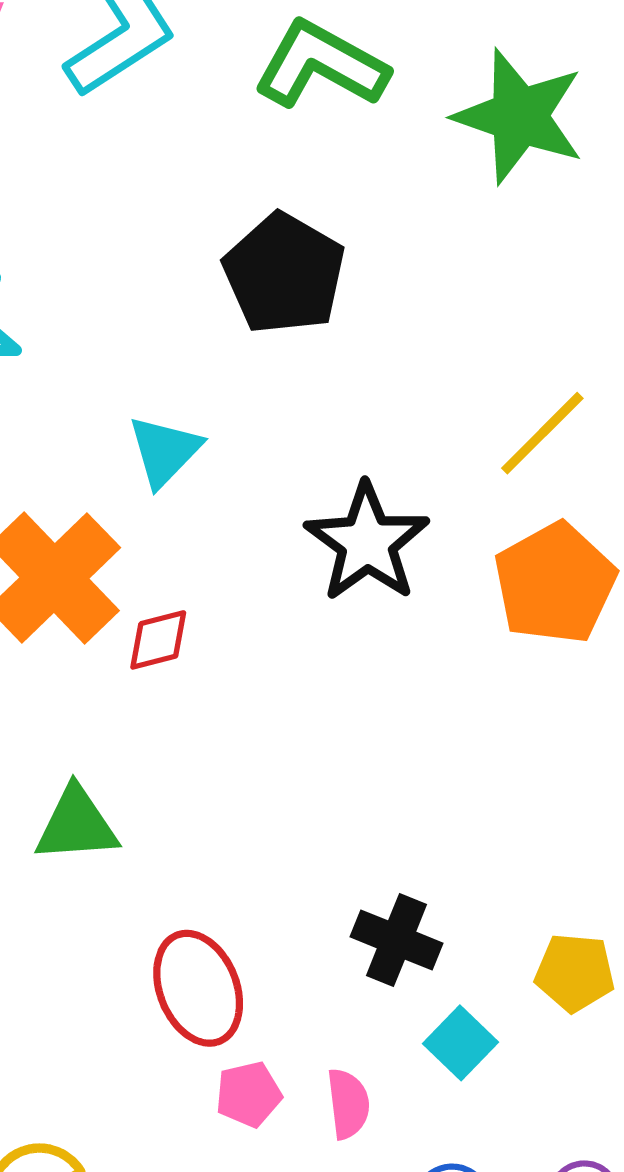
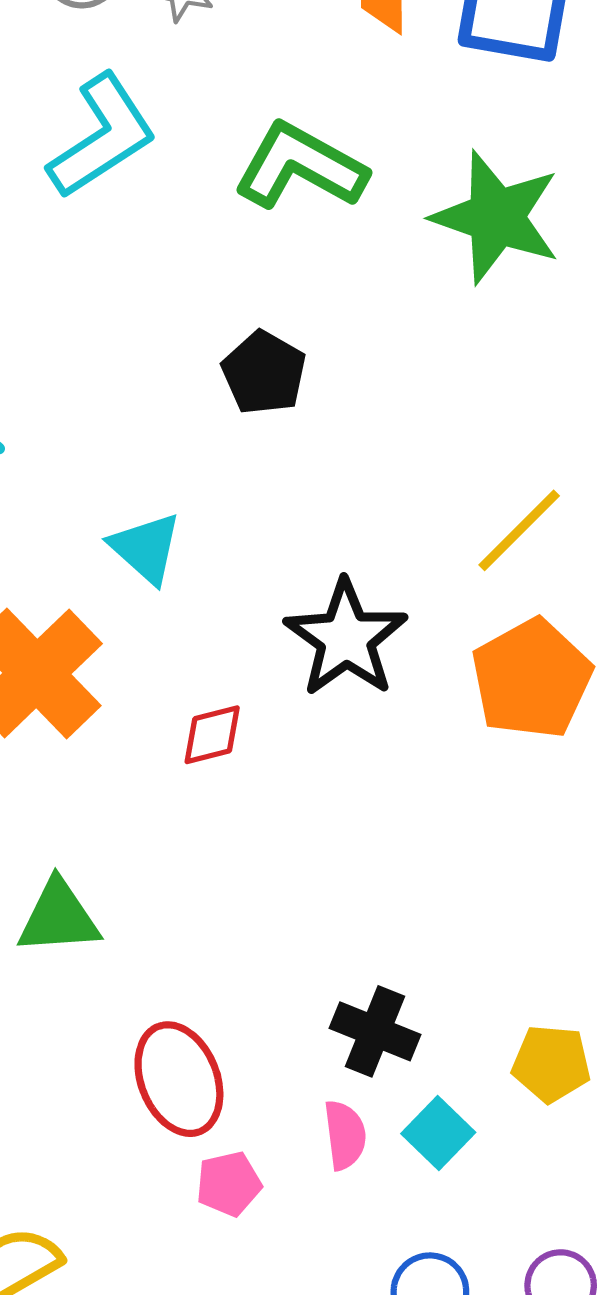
black pentagon: (284, 274) -> (264, 373), size x0.7
cyan triangle: (165, 451) -> (146, 548), turned -32
red diamond: (158, 640) -> (212, 735), moved
pink semicircle: (348, 1104) -> (345, 1135), moved

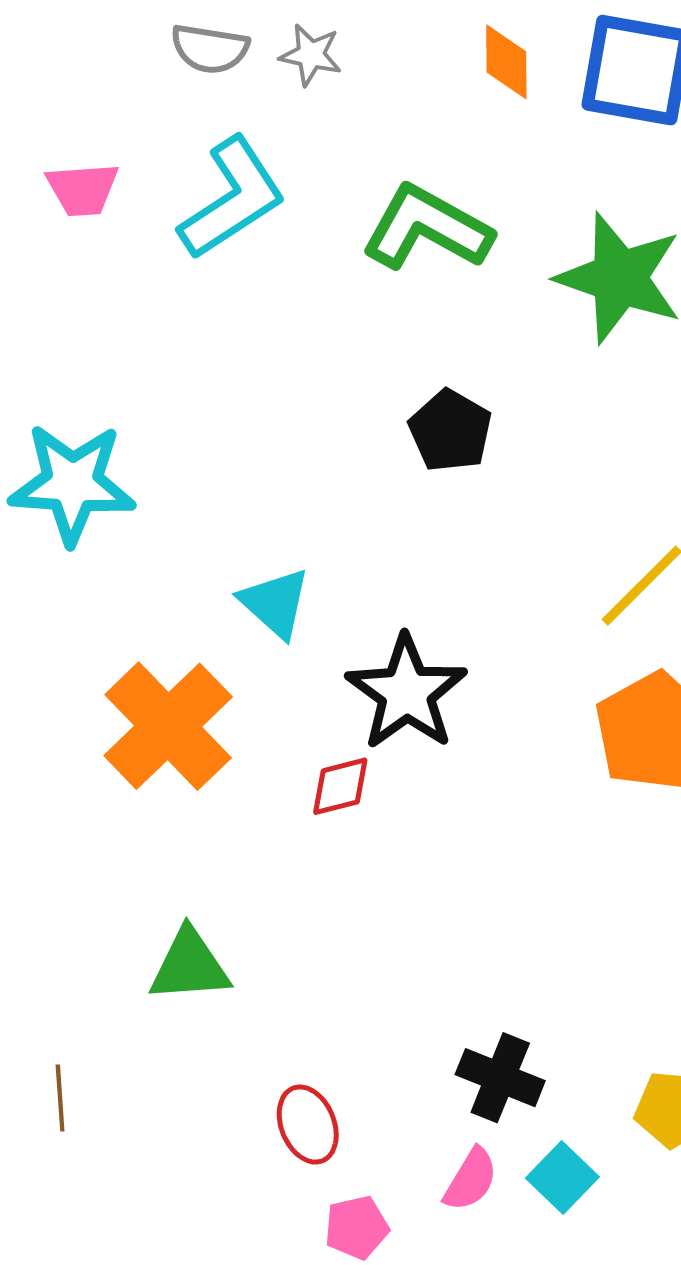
black pentagon: (264, 373) -> (450, 431), moved
black star: (346, 638) -> (406, 693), moved
red ellipse: (179, 1079) -> (308, 1125), size x0.7
pink semicircle: (345, 1135) -> (471, 1180), turned 38

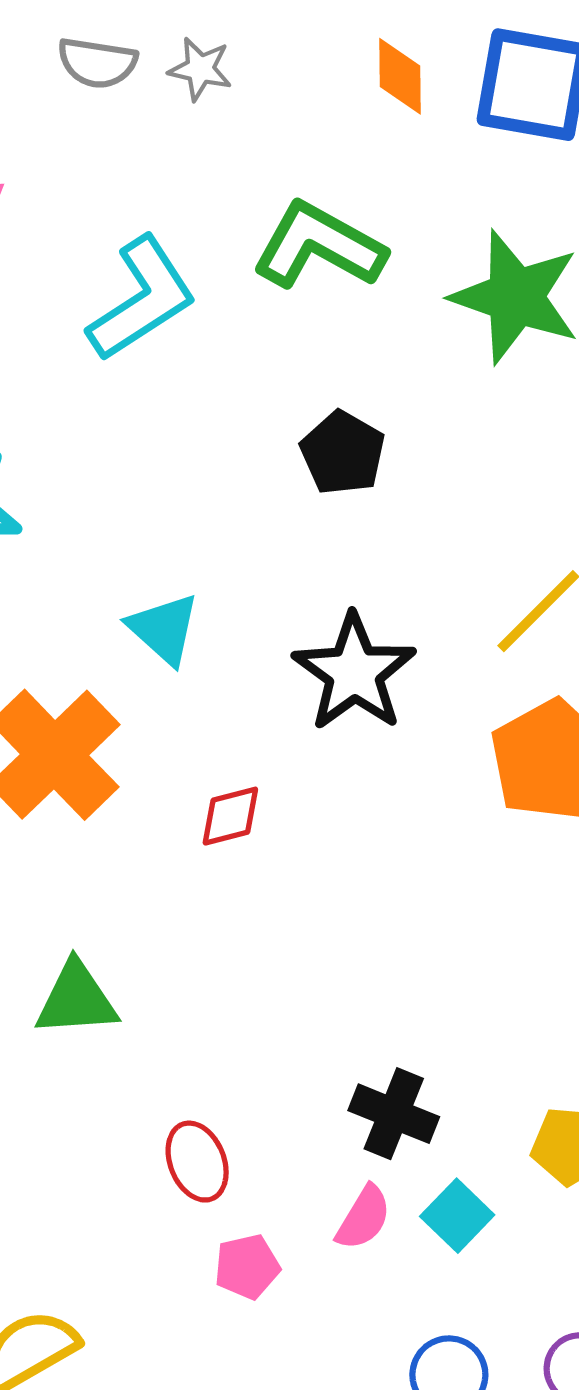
cyan L-shape: (232, 198) -> (142, 299), moved
black star: (406, 693) -> (354, 672), moved

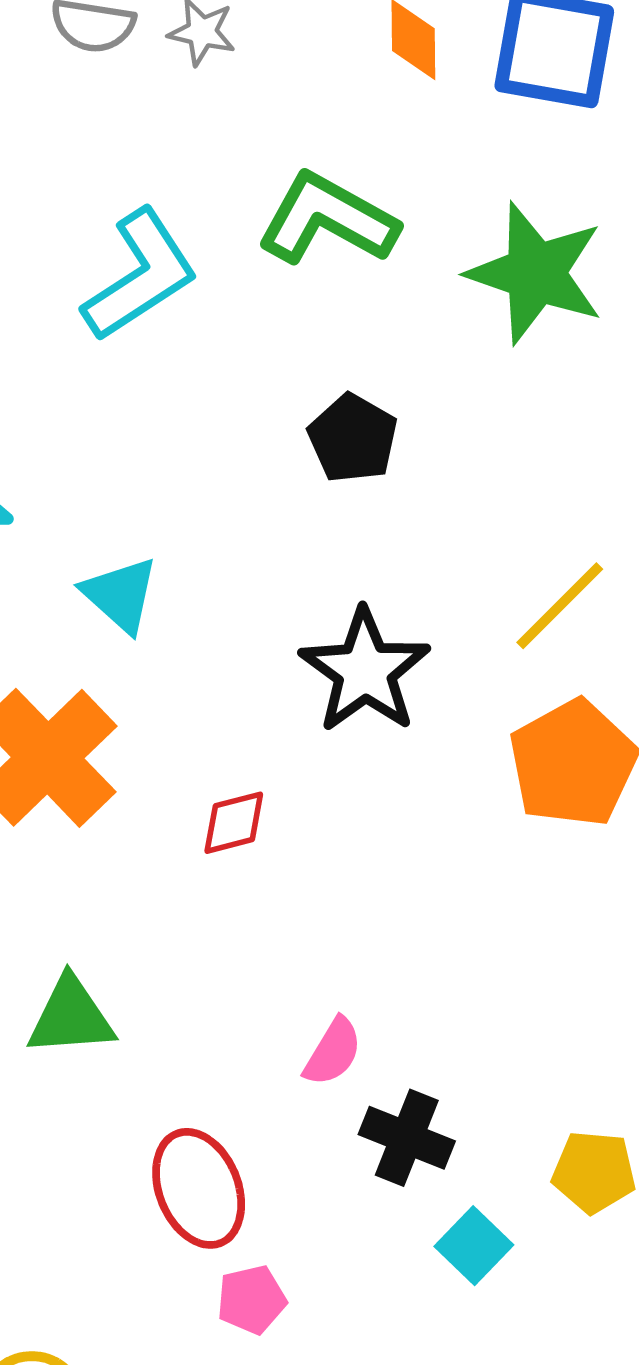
cyan triangle: (164, 629) -> (120, 595), moved
red ellipse: (197, 1162) -> (199, 1188), size x1.4
pink semicircle: (364, 1218) -> (333, 1052), moved

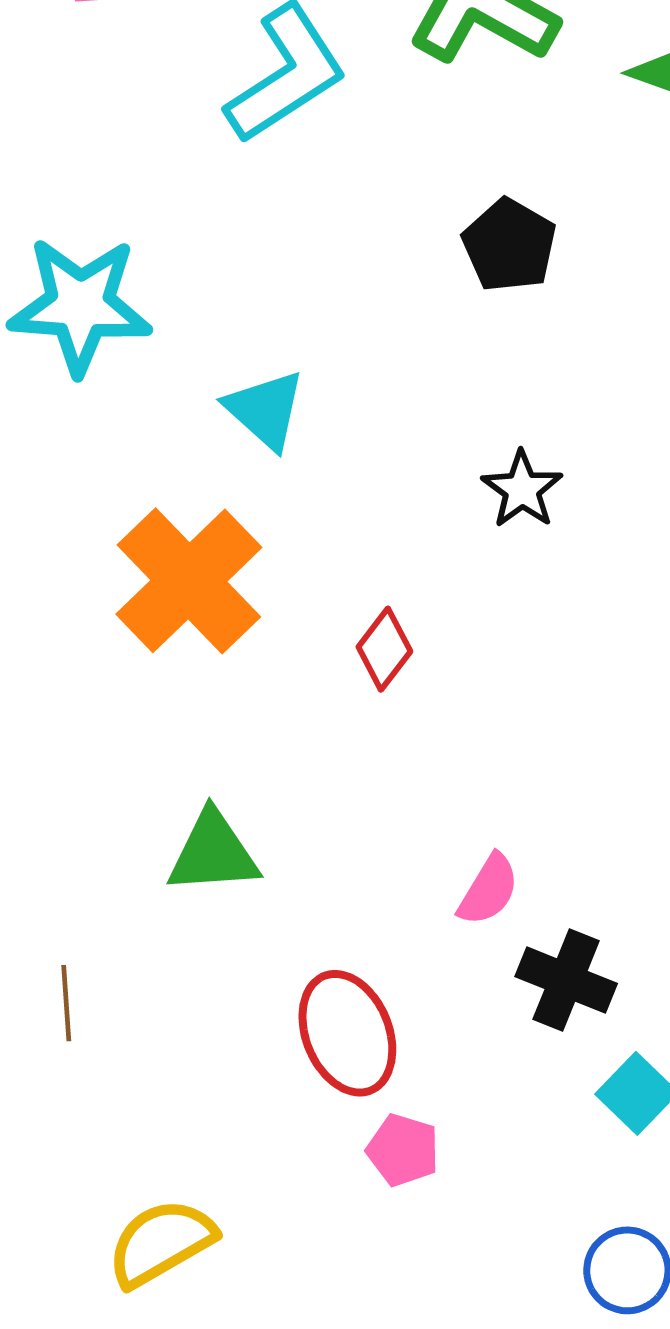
black star: (365, 671) -> (522, 489), size x0.6
red diamond: (234, 823) -> (384, 649), turned -38
pink pentagon: (251, 1300) -> (403, 1150), turned 30

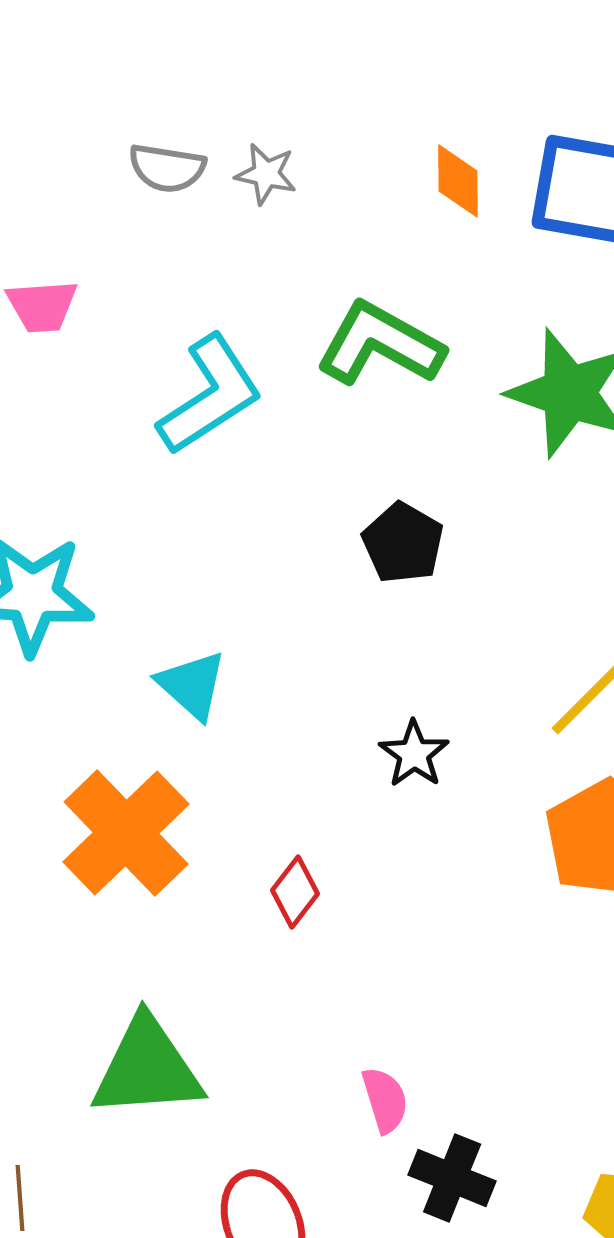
green triangle: (213, 853) -> (147, 1068), size x1.4
pink semicircle: (489, 890) -> (385, 1100), turned -48

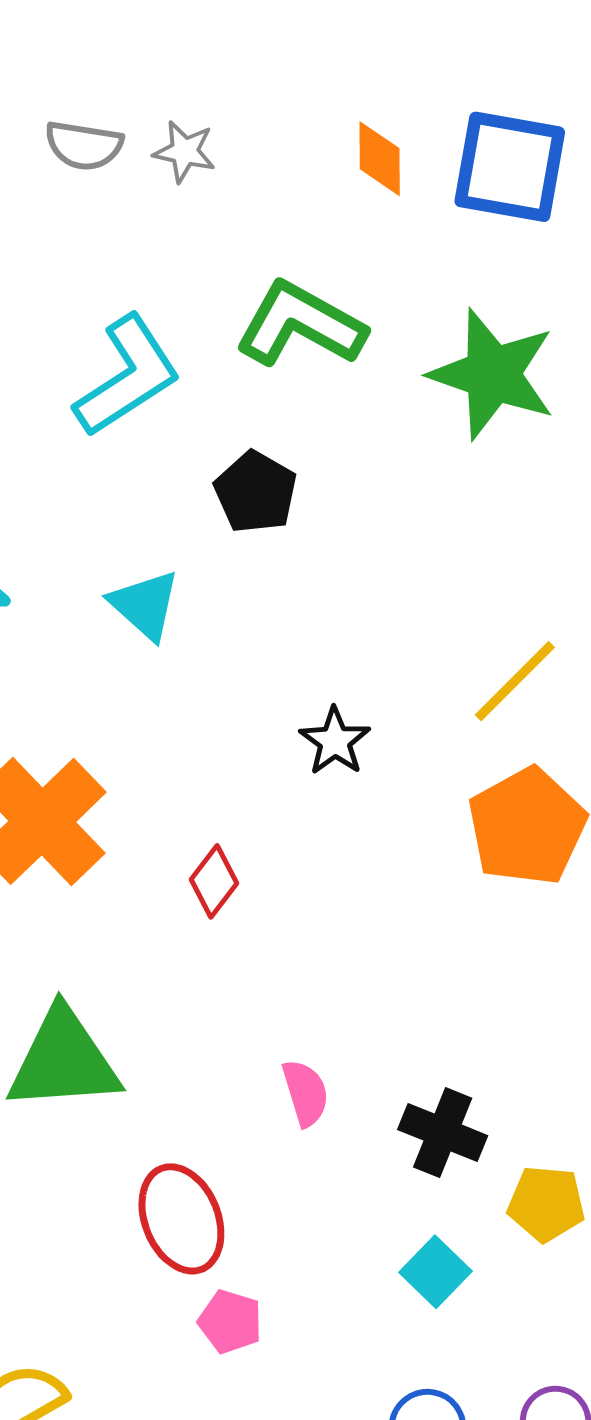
black pentagon: (403, 543) -> (256, 492), moved
cyan triangle: (192, 685) -> (145, 605), moved
black cross: (452, 1178) -> (443, 1133), moved

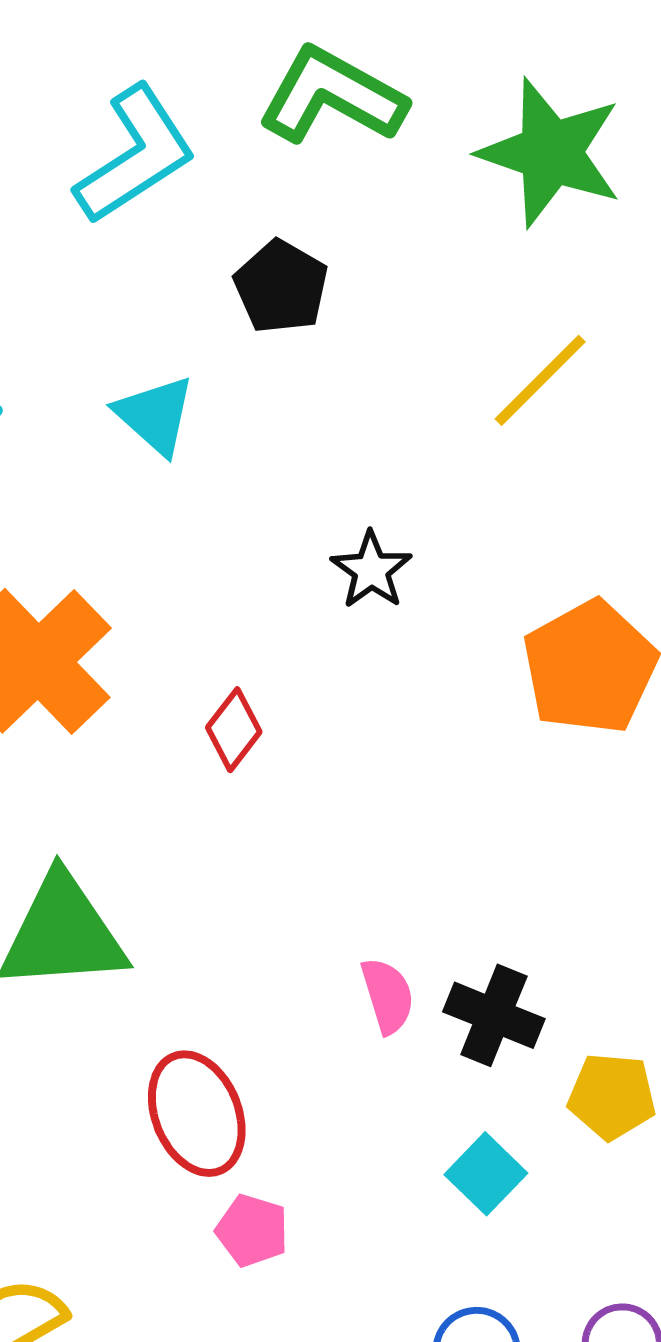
yellow line: (515, 681) -> (540, 380), moved
pink semicircle: (305, 1093) -> (388, 996), moved

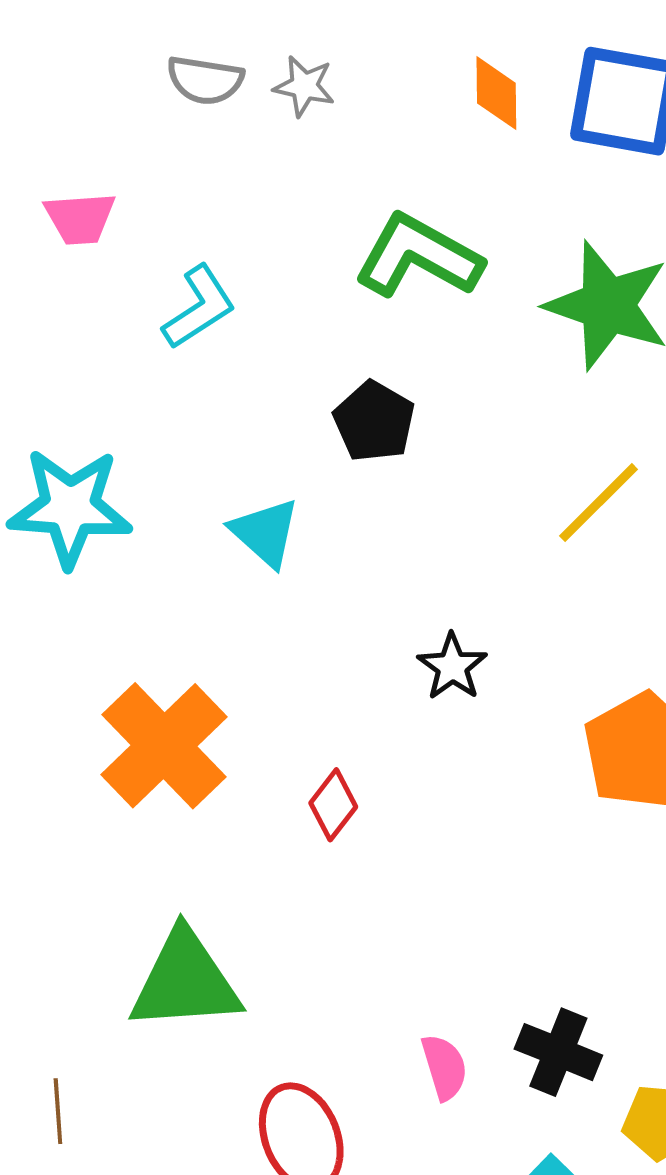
cyan L-shape: (135, 155) -> (199, 307), moved, size x0.7
pink semicircle: (388, 996) -> (444, 1067), moved

